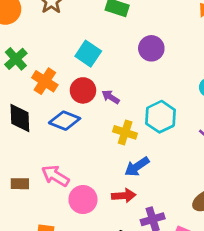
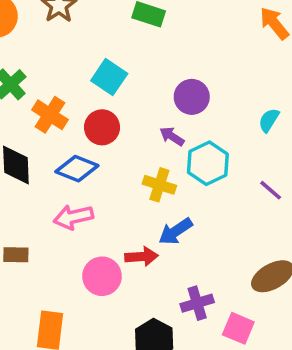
purple circle: (151, 48) -> (192, 97), moved
purple arrow: (111, 97) -> (172, 136), moved
pink arrow: (55, 176) -> (73, 217), moved, turned -44
red arrow: (124, 196) -> (141, 257), moved

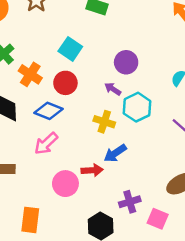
pink arrow: (73, 217) -> (46, 144), turned -30

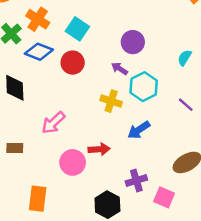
orange cross: (30, 74) -> (38, 19), moved
blue diamond: (48, 111) -> (39, 52), moved
blue arrow: (115, 153) -> (139, 130), moved

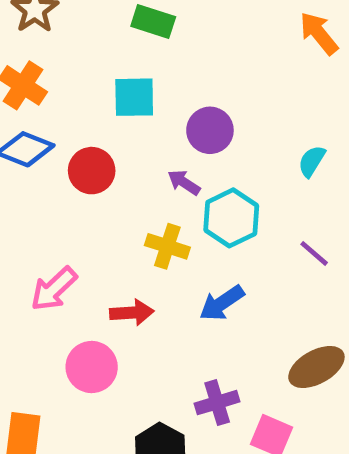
cyan square: (77, 29) -> (134, 97), moved, turned -35
red arrow: (99, 149) -> (132, 313), moved

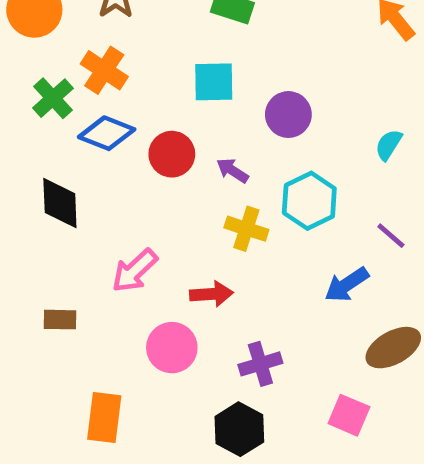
purple arrow: (184, 182) -> (232, 170), moved
blue arrow: (222, 303) -> (347, 285), moved
purple cross: (217, 403) -> (260, 364), moved

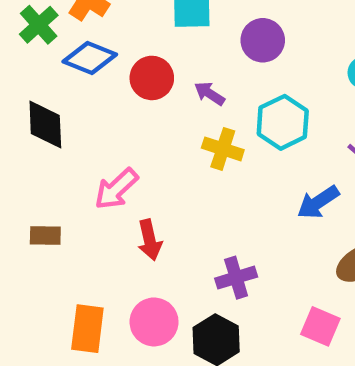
red arrow: (211, 294) -> (150, 240), moved, turned 81
pink circle: (172, 348) -> (154, 322), moved

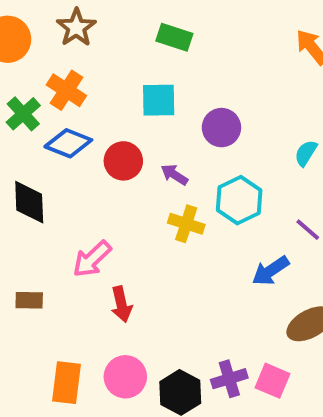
purple cross: (236, 278) -> (229, 379), moved

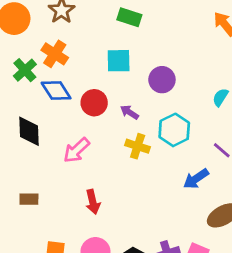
blue diamond: (68, 143) -> (56, 91), turned 36
pink arrow: (92, 259) -> (76, 150), moved

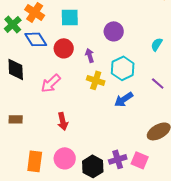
cyan square: (119, 61) -> (70, 17), moved
purple arrow: (129, 112) -> (90, 55), turned 40
blue arrow: (196, 179) -> (124, 99), moved

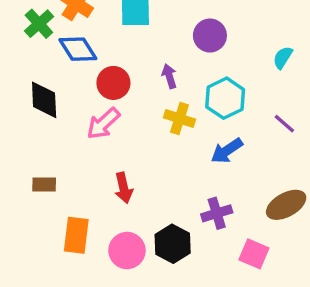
red circle: (64, 48) -> (113, 83), moved
purple cross: (118, 159) -> (217, 213), moved
orange rectangle: (35, 161) -> (76, 235), moved
black hexagon: (93, 166) -> (173, 244), moved

